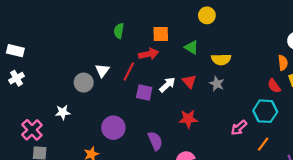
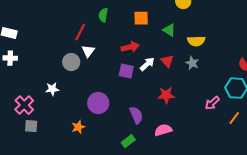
red arrow: (149, 54) -> (130, 47), moved
red line: (129, 72) -> (80, 32), moved
white cross: (17, 78) -> (10, 58), turned 32

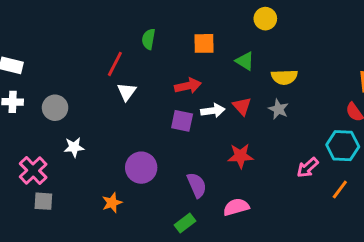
gray circle: (71, 62) -> (55, 108), moved
white arrow: (147, 64) -> (213, 111), turned 35

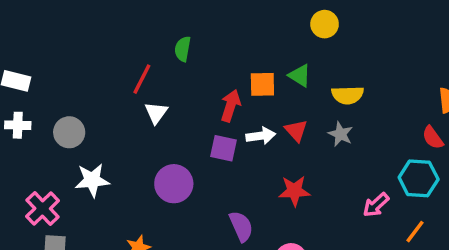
orange square: (204, 43) -> (262, 84), moved
red arrow: (188, 86) -> (231, 106), turned -60
white star: (74, 147) -> (92, 180), size x1.4
purple circle: (141, 168) -> (174, 184), moved

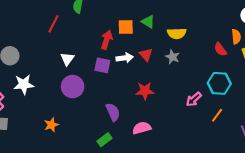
white triangle: (156, 113) -> (67, 59), moved
red semicircle: (433, 138) -> (220, 49), moved

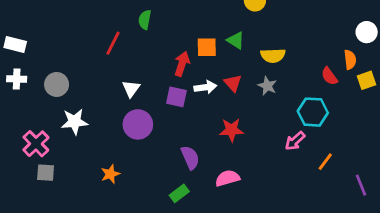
cyan hexagon: (219, 83) -> (313, 112), moved

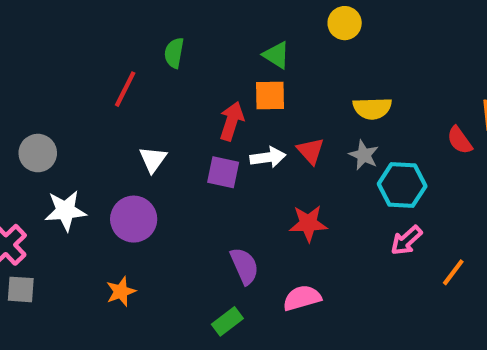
green triangle: (236, 40) -> (276, 55), moved
cyan hexagon: (313, 112) -> (402, 185), moved
purple circle: (138, 124) -> (134, 219), moved

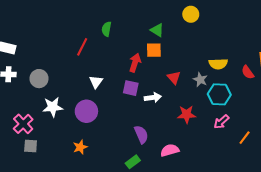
yellow semicircle: (372, 108) -> (218, 64), moved
white arrow: (268, 157) -> (153, 98), moved
red star: (308, 223) -> (187, 114), moved

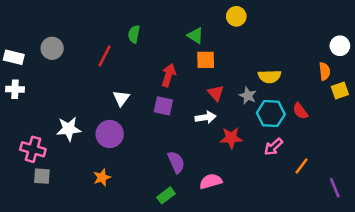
orange square: (154, 50) -> (206, 60), moved
red semicircle: (248, 72) -> (300, 111), moved
gray circle: (39, 79) -> (52, 48), moved
white arrow: (153, 98) -> (206, 117), moved
pink cross: (23, 124) -> (33, 149), turned -30

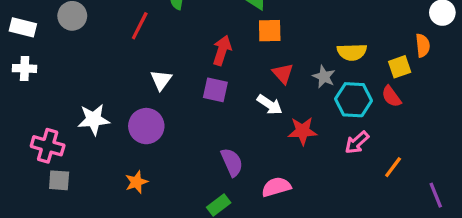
yellow square: (340, 91) -> (400, 67), moved
white arrow: (206, 117) -> (270, 105), turned 42

